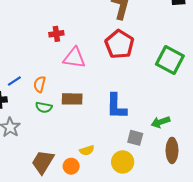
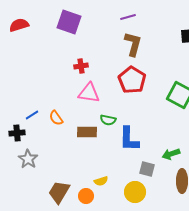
red cross: (56, 34) -> (81, 66), moved
orange semicircle: (40, 84) -> (56, 118), turned -49
green semicircle: (44, 107) -> (108, 120), moved

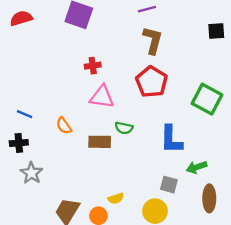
blue line: (32, 115) -> (25, 114), moved, turned 56
blue L-shape: (129, 139) -> (171, 140), moved

